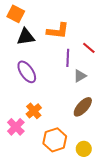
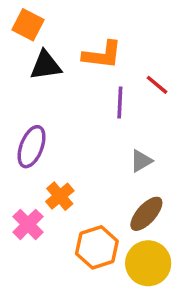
purple ellipse: (27, 72) -> (32, 147), moved, turned 55
gray triangle: (80, 76) -> (141, 161), moved
brown ellipse: (83, 107) -> (146, 214), moved
yellow circle: (84, 149) -> (148, 263), size x1.6

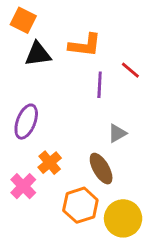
brown ellipse: (146, 214) -> (101, 169), moved, turned -72

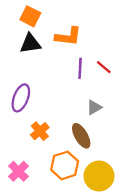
orange square: (23, 20) -> (30, 16), moved
red line: (130, 70) -> (104, 67), moved
pink cross: (23, 186) -> (18, 171), moved

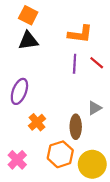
orange L-shape: (68, 36) -> (80, 34), moved
gray triangle: (94, 107) -> (94, 108), moved
brown ellipse: (81, 136) -> (76, 127), turned 30

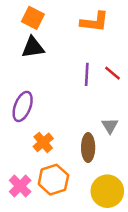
orange L-shape: (80, 34) -> (94, 22), moved
gray triangle: (94, 108) -> (110, 126), turned -32
orange hexagon: (60, 154) -> (53, 180), moved

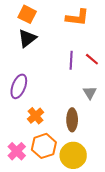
black triangle: (33, 47) -> (27, 38), turned -30
gray triangle: (110, 126) -> (90, 93), moved
yellow circle: (107, 191) -> (73, 155), moved

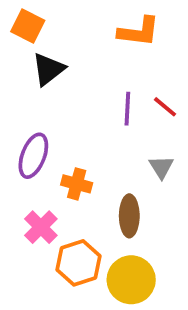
orange square: (27, 14) -> (28, 26), moved
orange cross: (36, 116) -> (77, 184), moved, turned -35
pink cross: (17, 151) -> (41, 227), moved

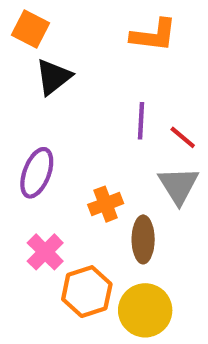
red line: (165, 107) -> (183, 137), moved
gray triangle: (161, 167) -> (179, 185), size x1.5
orange cross: (77, 184) -> (106, 204), moved, turned -36

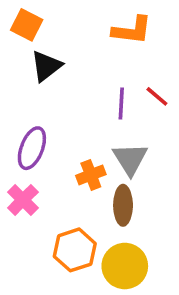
red line: (183, 137) -> (157, 96), moved
gray triangle: (179, 185) -> (130, 159), moved
pink cross: (45, 252) -> (23, 200), moved

